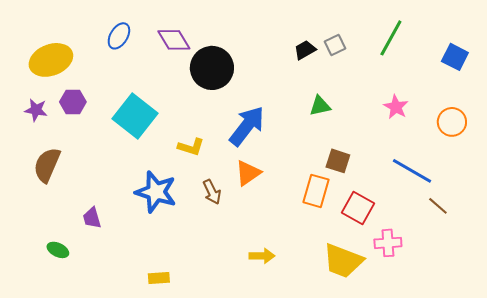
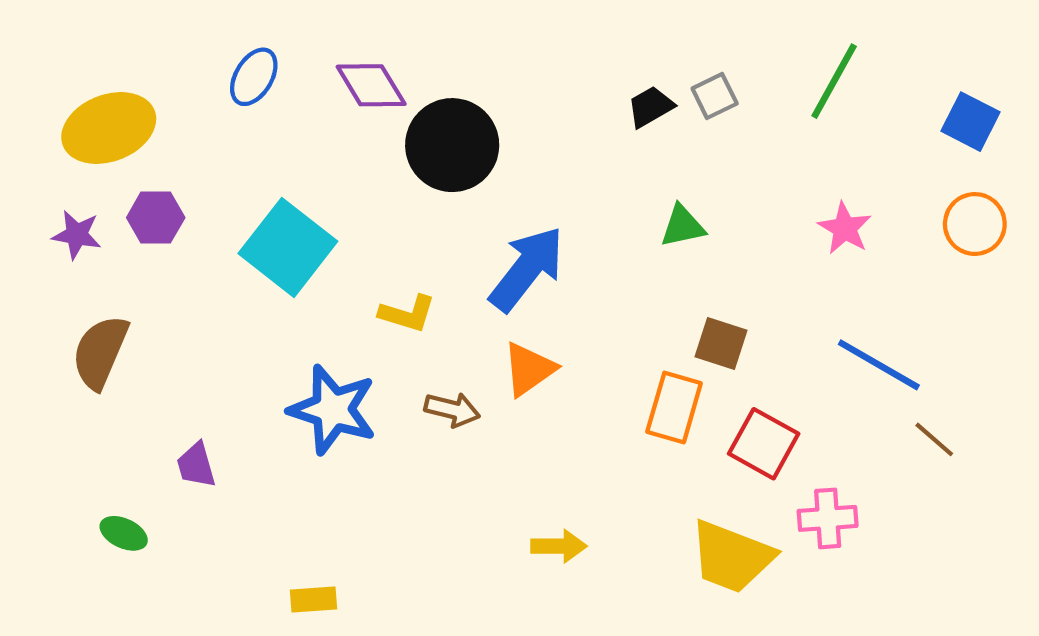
orange circle: (452, 122) -> (975, 224), moved
brown arrow: (212, 192) -> (452, 410), turned -50
yellow rectangle: (159, 278) -> (314, 599), moved

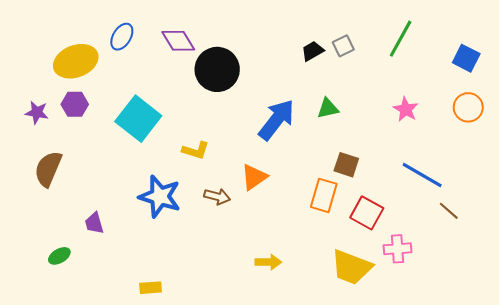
yellow ellipse: (109, 128) -> (76, 61), moved
blue arrow: (527, 269) -> (277, 120), moved
green ellipse: (124, 533) -> (59, 256), turned -55

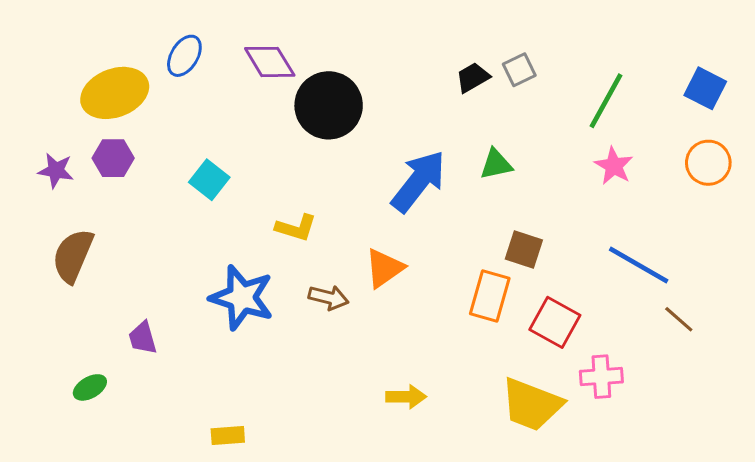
green line: (401, 39) -> (606, 101), moved
cyan square: (138, 119) -> (209, 180), size x0.6

